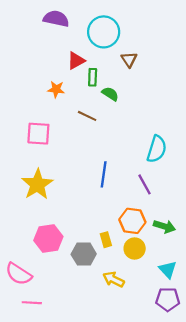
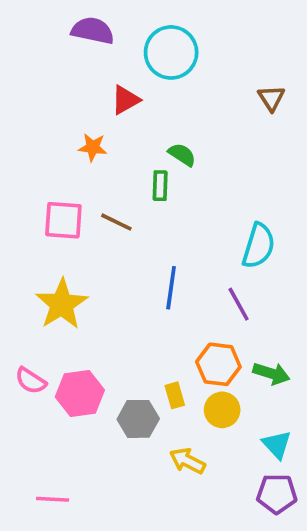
brown triangle: (129, 60) -> (271, 98), moved
green rectangle: (93, 77) -> (160, 186), moved
brown line: (87, 116) -> (116, 222), moved
pink semicircle: (19, 274) -> (31, 381), moved, size x0.7

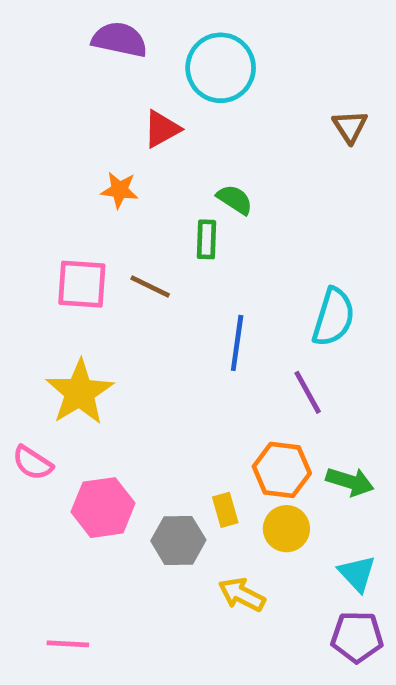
blue line: (171, 288) -> (237, 343), moved
pink semicircle: (31, 381) -> (32, 463), moved

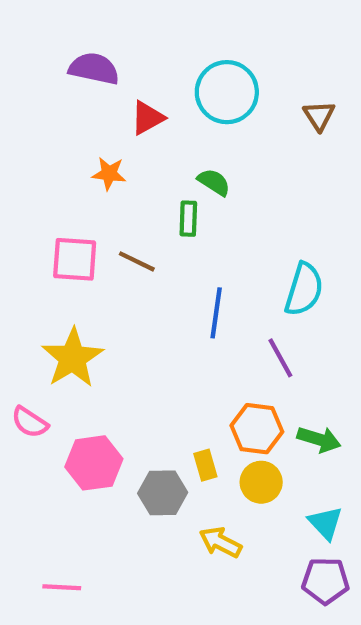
purple semicircle: (120, 40) -> (94, 69), moved
cyan circle: (221, 68) -> (227, 92), moved

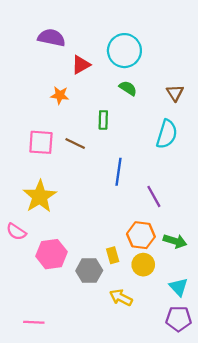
brown triangle: (319, 116) -> (175, 93), moved
green semicircle: (214, 182) -> (128, 88), moved
cyan semicircle: (304, 289) -> (167, 134), moved

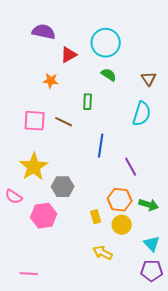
gray hexagon: (89, 271) -> (63, 187), moved

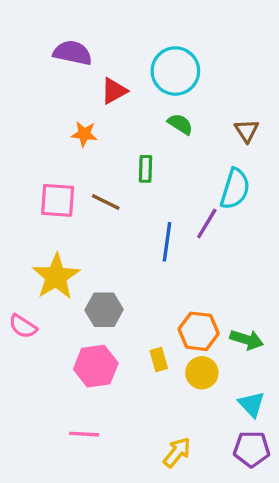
purple line: (131, 167) -> (207, 224), moved, turned 60
pink hexagon: (44, 216) -> (96, 366), moved
yellow arrow: (103, 253) -> (177, 452), moved, turned 102
pink line: (29, 274) -> (84, 434), moved

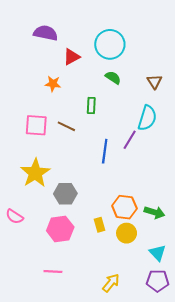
pink semicircle: (23, 326) -> (15, 217), moved

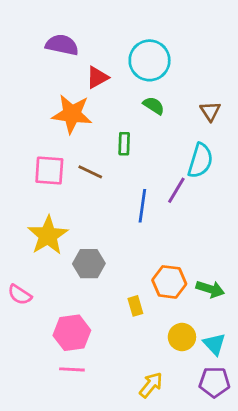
orange star: (53, 84) -> (72, 114), size x1.8
pink hexagon: (60, 229) -> (72, 333), moved
yellow circle: (127, 233) -> (182, 337), moved

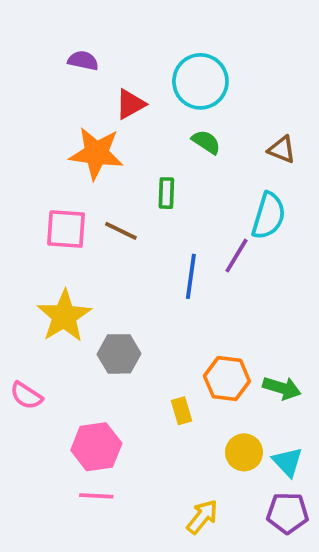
purple semicircle: (62, 45) -> (83, 61), size x0.7
brown triangle: (210, 111) -> (282, 150), turned -35

